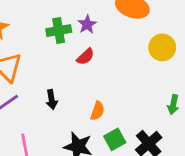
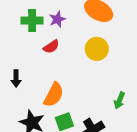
yellow circle: (162, 47) -> (97, 49), moved
orange semicircle: (97, 111) -> (54, 95), size x1.5

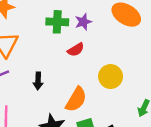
yellow circle: (97, 49) -> (111, 77), moved

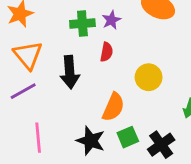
red semicircle: (76, 50) -> (107, 52), turned -42
black arrow: (38, 81) -> (70, 72), moved, size x1.6

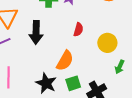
red semicircle: (107, 52) -> (78, 30), moved
yellow circle: (149, 77) -> (107, 43), moved

